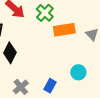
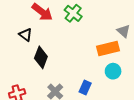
orange rectangle: (64, 30) -> (108, 48), moved

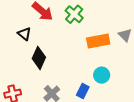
orange rectangle: (108, 48) -> (98, 41), moved
cyan circle: (113, 71) -> (102, 75), moved

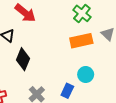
green cross: (74, 14) -> (82, 13), moved

